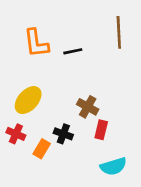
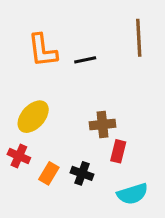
brown cross: (88, 107) -> (102, 125), turned -35
black cross: (63, 134) -> (82, 173), moved

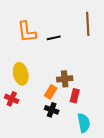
yellow ellipse: (33, 117) -> (21, 74), turned -55
orange rectangle: (49, 173) -> (51, 92), moved
cyan semicircle: (132, 194) -> (84, 123), turned -84

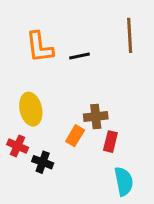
black cross: (52, 110) -> (43, 162), moved

